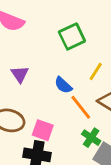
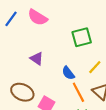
purple triangle: (20, 74) -> (37, 59), turned -32

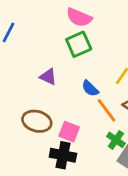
pink semicircle: (38, 17) -> (79, 17), moved
green square: (82, 37) -> (79, 44), moved

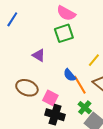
blue semicircle: (90, 88) -> (69, 75), moved
black cross: (63, 155) -> (55, 115), moved

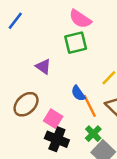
brown ellipse: (27, 88) -> (26, 104), turned -70

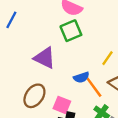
purple triangle: (43, 67) -> (45, 58), size x1.5
blue semicircle: (78, 93) -> (81, 77), turned -63

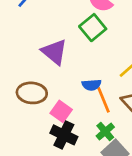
green square: (71, 31) -> (93, 28), turned -30
brown ellipse: (34, 96) -> (32, 93), turned 45

